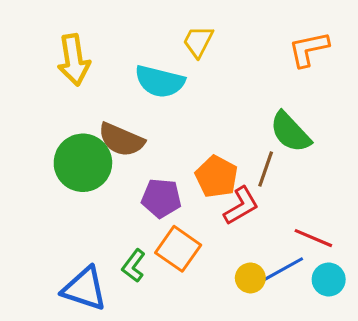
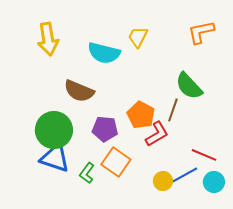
yellow trapezoid: (198, 41) -> (138, 37), moved
green circle: (83, 163) -> (54, 130), moved
blue triangle: (84, 289) -> (55, 158), moved

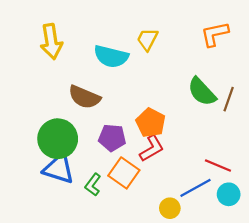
brown line: (173, 110) -> (229, 99), moved
red L-shape: (157, 134) -> (152, 148), moved
yellow circle: (163, 181) -> (170, 208), moved

